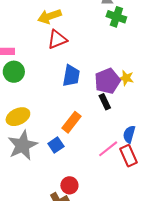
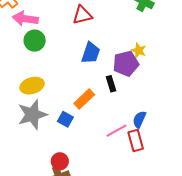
yellow star: (126, 78) -> (139, 50), moved
black rectangle: (105, 102) -> (111, 84), moved
blue square: (56, 145) -> (65, 119), turned -35
red circle: (69, 185) -> (60, 161), moved

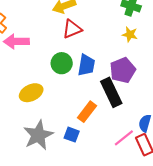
green circle: (35, 41) -> (62, 63), moved
yellow star: (139, 50) -> (130, 34), moved
black rectangle: (111, 84) -> (111, 92), size x1.8
yellow ellipse: (32, 86) -> (31, 93), moved

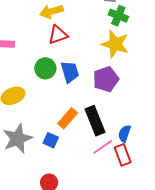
yellow star: (130, 34) -> (115, 44), size x1.8
blue trapezoid: (86, 65) -> (70, 72), turned -30
black rectangle: (111, 92) -> (95, 121), moved

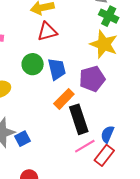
orange rectangle: (68, 118) -> (64, 99), moved
blue square: (51, 140) -> (23, 139), moved, turned 35
red rectangle: (123, 155) -> (104, 155), turned 55

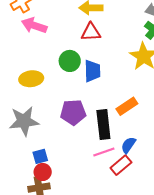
purple pentagon: (92, 79) -> (73, 112), moved
orange rectangle: (64, 99) -> (127, 106), moved
blue square: (23, 139) -> (40, 156), moved

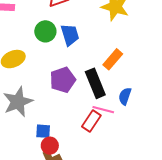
pink line: (104, 152) -> (103, 110), turned 50
blue square: (40, 156) -> (43, 131), turned 35
red rectangle: (121, 165) -> (91, 121), moved

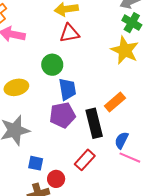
blue trapezoid: (70, 35) -> (67, 89), moved
pink line: (103, 110) -> (130, 158), moved
red circle: (50, 146) -> (56, 179), moved

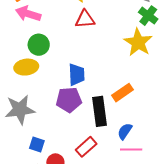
green circle: (52, 65) -> (39, 45), moved
pink line: (130, 158) -> (131, 149), turned -30

